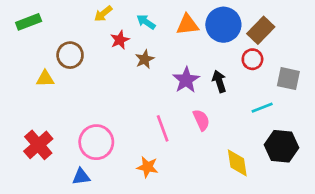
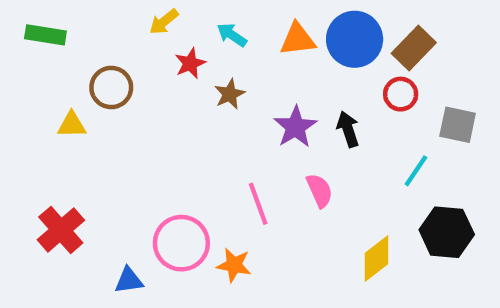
green rectangle: (29, 22) -> (45, 35), turned 30
cyan line: (262, 108) -> (416, 171), turned -35
pink circle: (96, 142) -> (181, 243), moved
yellow diamond: (237, 163) -> (376, 258), turned 60

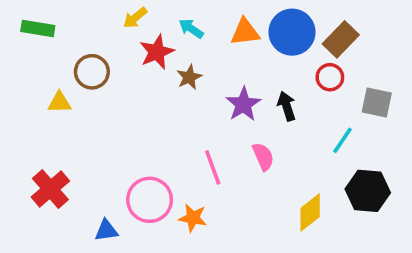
red star: (190, 63) -> (157, 52), size x1.4

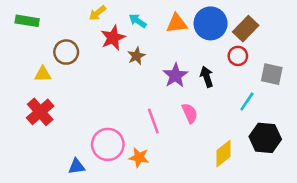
red cross: (50, 189) -> (40, 112), moved

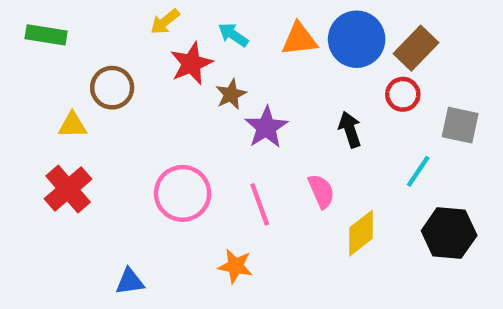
purple star: (175, 75) -> (266, 127), moved
pink circle: (108, 144) -> (183, 193), moved
yellow diamond: (224, 153) -> (361, 233), moved

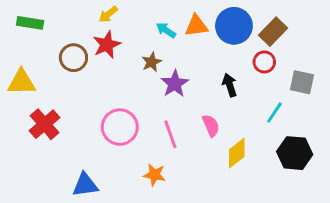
cyan arrow: (233, 35) -> (166, 30), moved
red star: (191, 63) -> (107, 45), moved
yellow triangle: (72, 125) -> (21, 82), moved, size x1.5
blue triangle: (130, 281) -> (85, 185), size x1.4

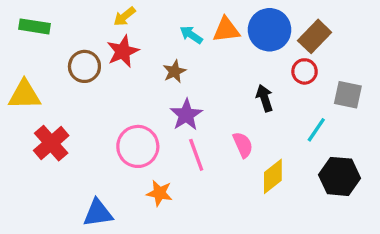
purple star: (175, 84) -> (186, 115), moved
orange star: (154, 175) -> (159, 193), moved

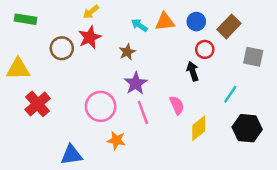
blue circle: (270, 30) -> (196, 22), size x0.6
red circle: (305, 71) -> (205, 49), moved
gray square: (348, 95) -> (253, 57), moved

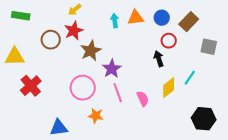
cyan arrow: (139, 25) -> (115, 21), turned 48
brown star: (127, 52) -> (91, 51), moved, size x1.5
pink semicircle: (177, 105) -> (143, 99), moved
yellow diamond: (199, 128) -> (169, 88), moved
black hexagon: (247, 128) -> (204, 119), moved

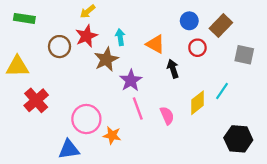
orange triangle: (136, 18) -> (155, 44), moved, turned 36
cyan arrow: (115, 21) -> (120, 37), moved
black arrow: (159, 59) -> (173, 69), moved
pink circle: (83, 88) -> (86, 119), moved

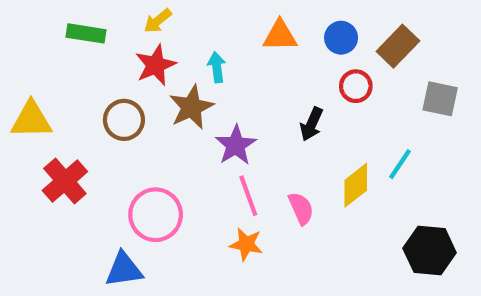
green rectangle: (24, 18) -> (86, 33), moved
orange triangle: (155, 44) -> (280, 36), moved, turned -30
brown circle: (60, 47) -> (124, 120), moved
black arrow: (173, 69) -> (312, 124), turned -138
orange star: (112, 135) -> (246, 244), moved

